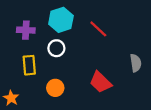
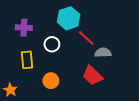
cyan hexagon: (61, 20) -> (69, 18), moved
red line: (98, 29) -> (86, 38), moved
gray semicircle: (136, 63) -> (103, 53), moved, turned -84

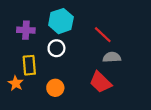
cyan hexagon: (69, 18) -> (61, 21), moved
red line: (86, 38) -> (103, 35), moved
orange star: (10, 90) -> (16, 83), moved

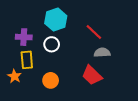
purple cross: (26, 30) -> (24, 37), moved

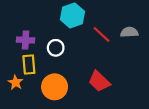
cyan hexagon: (56, 20) -> (72, 15), moved
gray semicircle: (102, 53) -> (129, 32), moved
orange circle: (51, 80) -> (55, 87), size x1.5

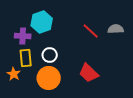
cyan hexagon: (72, 15) -> (42, 22), moved
white circle: (56, 48) -> (50, 55), moved

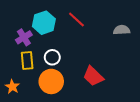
red line: (91, 31) -> (76, 19), moved
purple cross: (23, 36) -> (24, 37), turned -35
orange star: (14, 74) -> (12, 87), moved

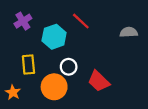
cyan hexagon: (44, 23) -> (54, 37), moved
purple cross: (24, 37) -> (23, 21), moved
white circle: (52, 57) -> (69, 67), moved

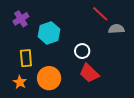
red line: (81, 21) -> (100, 14), moved
white circle: (69, 67) -> (82, 51), moved
orange star: (13, 92) -> (20, 82), moved

